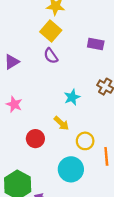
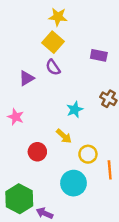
purple triangle: (12, 62) -> (27, 78), moved

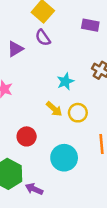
red circle: (37, 152) -> (27, 136), moved
yellow circle: (88, 154) -> (78, 113), moved

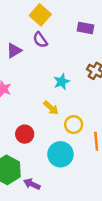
yellow circle: (78, 113) -> (74, 125), moved

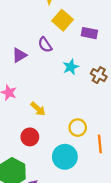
yellow square: (40, 15) -> (63, 20), moved
cyan star: (62, 82) -> (71, 67), moved
yellow arrow: (51, 108) -> (38, 109), moved

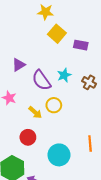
purple semicircle: (45, 45) -> (41, 80), moved, size x1.5
yellow circle: (78, 128) -> (54, 105), moved

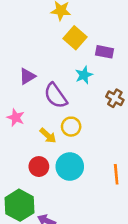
cyan star: (64, 75) -> (84, 75), moved
cyan circle: (59, 155) -> (70, 167), moved

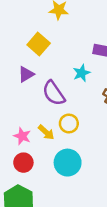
yellow square: (75, 38) -> (39, 44), moved
pink star: (16, 118) -> (22, 136), moved
red circle: (39, 167) -> (23, 163), moved

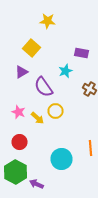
pink star: (22, 136) -> (18, 112), moved
cyan circle: (68, 163) -> (62, 159), moved

